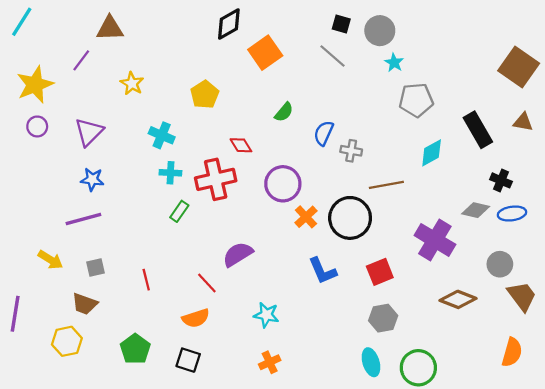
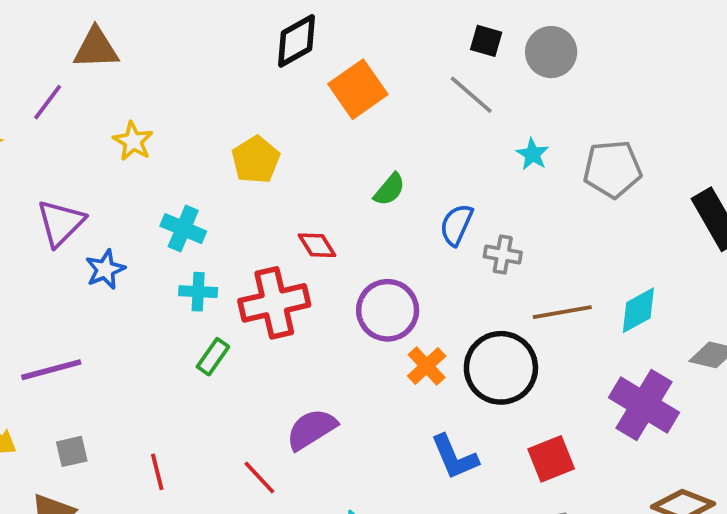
cyan star: (394, 63) -> (533, 154), moved
cyan diamond: (432, 153) -> (638, 310), moved
blue star: (92, 179) -> (105, 269), moved, turned -30

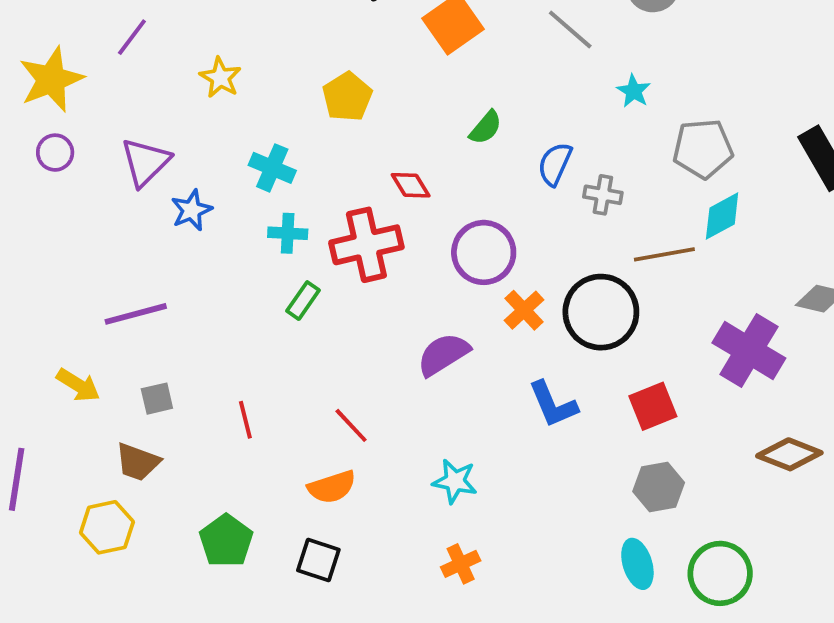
gray pentagon: (612, 169) -> (703, 149), moved
cyan diamond: (638, 310) -> (722, 216), moved
purple semicircle: (311, 429) -> (443, 354), moved

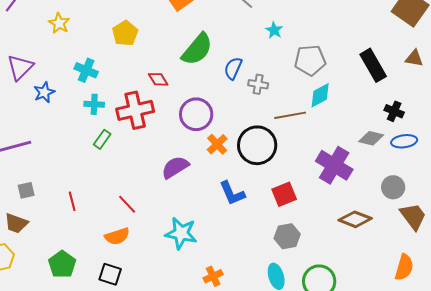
green semicircle: (486, 128) -> (197, 49), size x1.8
cyan star: (455, 481) -> (181, 233), size x1.4
orange cross: (461, 564) -> (213, 276), moved

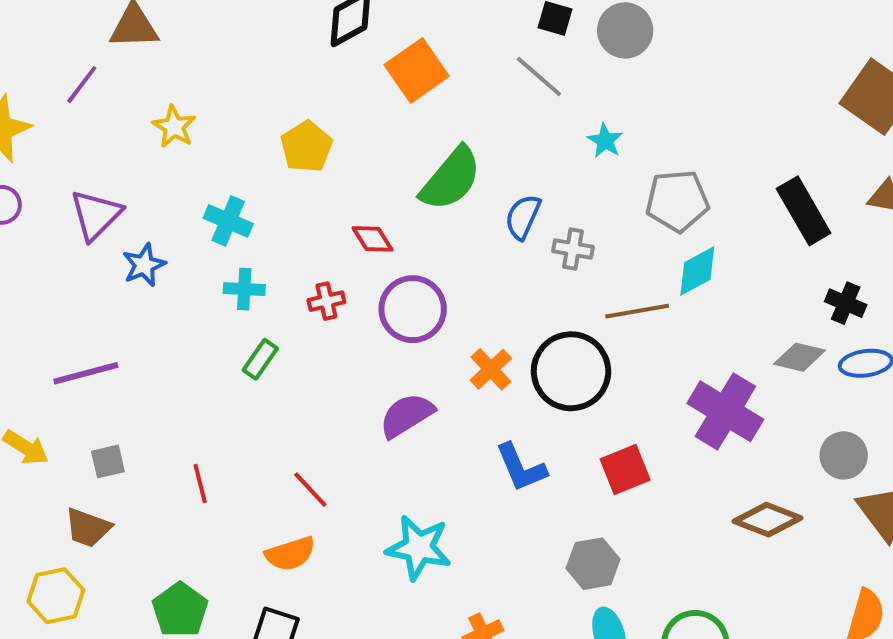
red cross: (135, 110) -> (326, 301), size x0.5
purple circle: (196, 114) -> (413, 309), moved
gray hexagon: (287, 236) -> (593, 564), moved

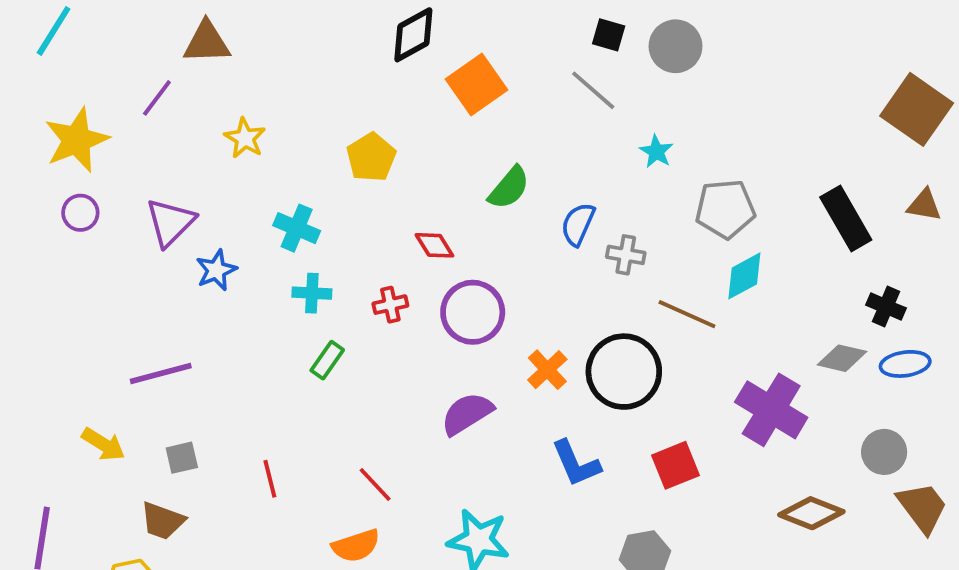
green semicircle: (451, 179) -> (509, 188), size x0.7
brown line: (637, 311) -> (687, 314), turned 34

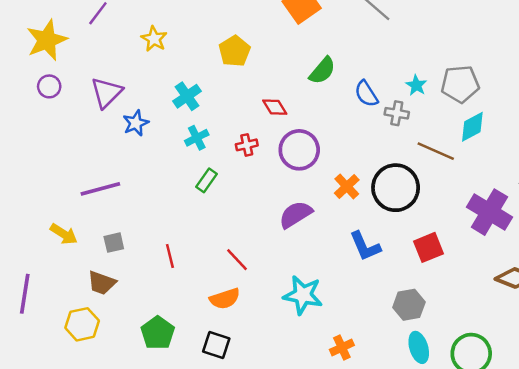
cyan star: (656, 152) -> (416, 85), moved
blue semicircle: (578, 224) -> (366, 94), turned -56
cyan cross: (297, 228) -> (187, 96), turned 32
cyan cross: (312, 293) -> (197, 138), turned -30

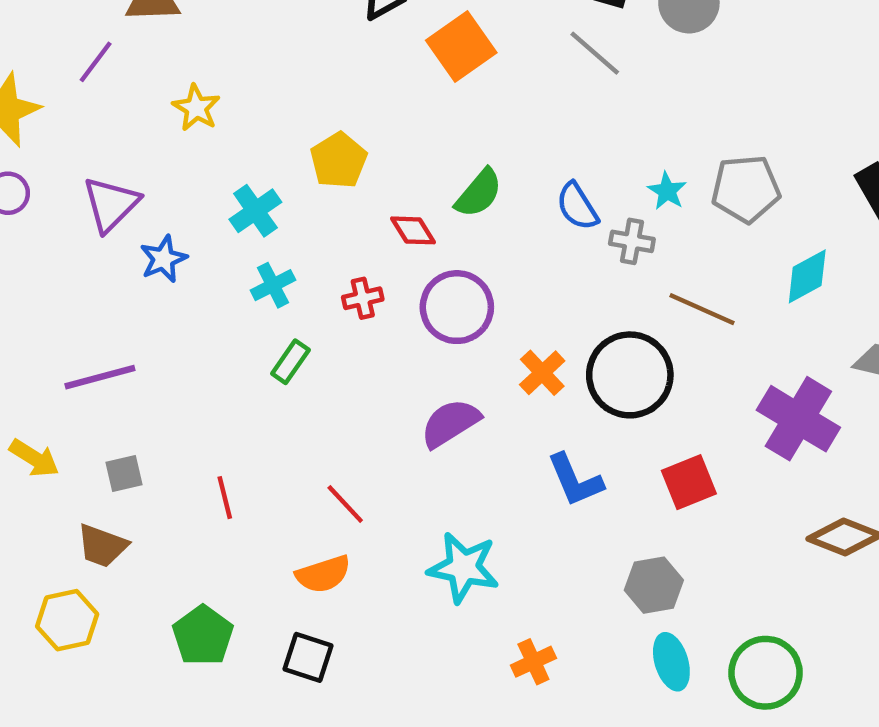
yellow pentagon: (235, 51) -> (339, 160), moved
green semicircle: (322, 71) -> (479, 193), moved
cyan diamond: (472, 127) -> (807, 276), moved

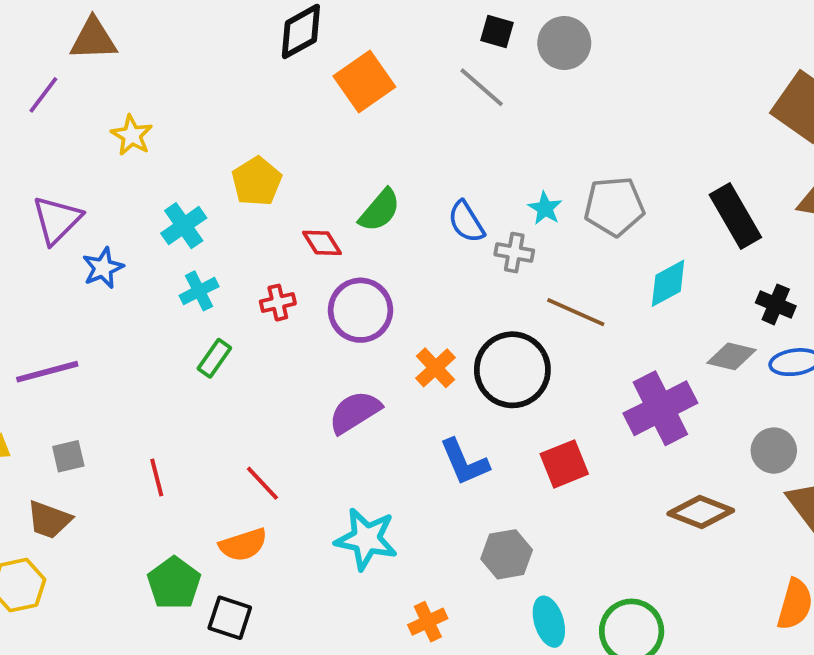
purple cross: (798, 419) -> (660, 408), turned 32
gray hexagon: (654, 585) -> (507, 554), moved
green pentagon: (203, 635) -> (174, 583), moved

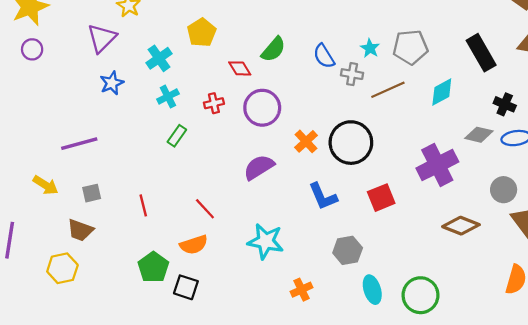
purple triangle: (57, 220) -> (102, 38), moved
brown line: (576, 312) -> (388, 90), moved, turned -48

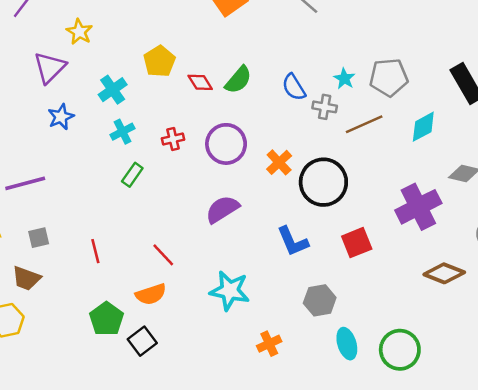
red diamond: (240, 68) -> (200, 82), moved
orange cross: (306, 141) -> (279, 162), moved
black square: (186, 287) -> (142, 341), turned 35

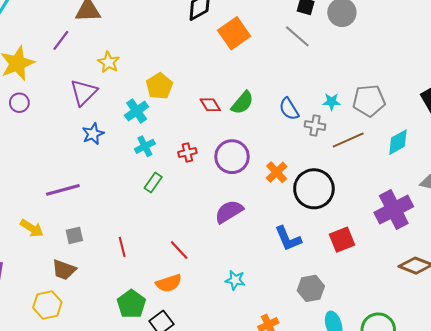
yellow pentagon: (159, 61) -> (159, 86), moved
cyan star: (344, 79) -> (332, 102), turned -30
cyan star: (230, 291) -> (235, 280), size x0.6

